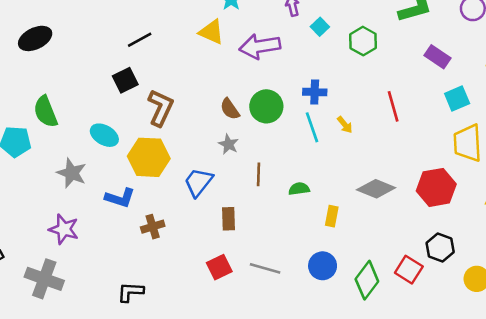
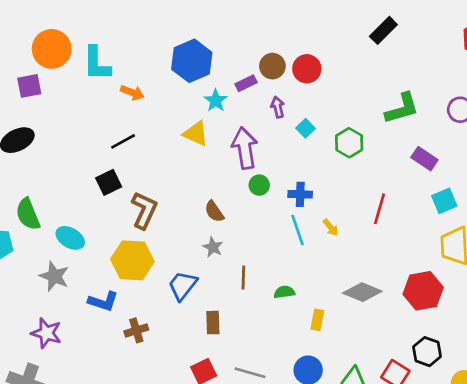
purple arrow: (260, 46) -> (245, 148), turned 90
green circle: (266, 106) -> (259, 185), moved, size x0.6
red line: (393, 106) -> (379, 209), turned 32
cyan ellipse: (104, 135) -> (70, 238), moved

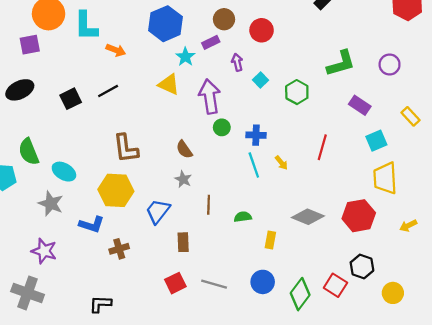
brown circle: (272, 66) -> (224, 19), moved
black square: (109, 182) -> (71, 99), moved
brown L-shape: (144, 210) -> (126, 148), turned 148

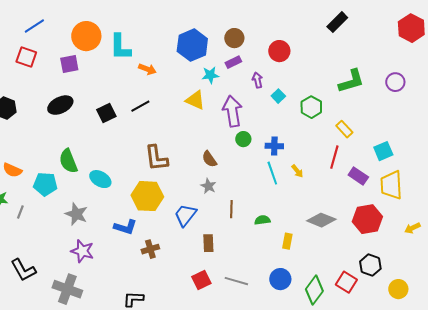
brown circle: (224, 19) -> (234, 38), moved
cyan star: (185, 57) -> (210, 75), turned 30
purple rectangle: (360, 105) -> (358, 176), moved
yellow rectangle: (411, 116) -> (344, 129), moved
gray star: (51, 204) -> (76, 214), moved

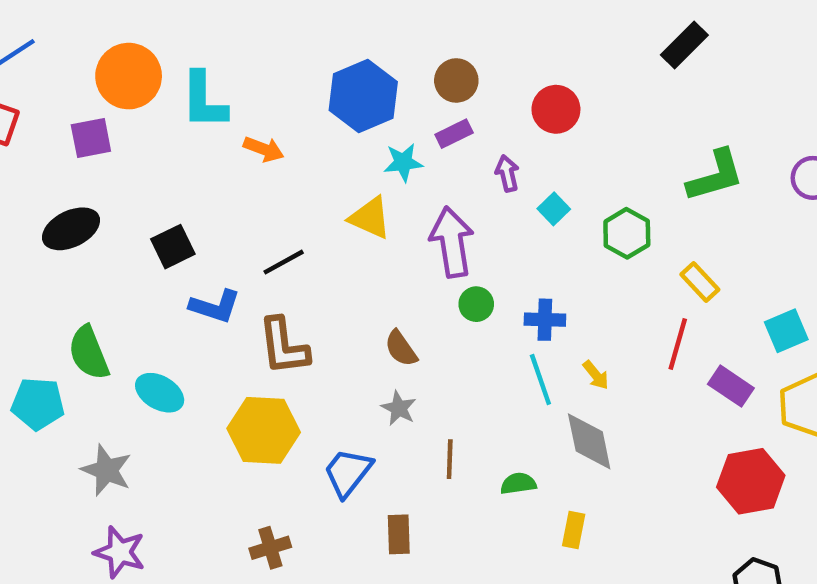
black line: (140, 106) -> (284, 262), moved
gray diamond: (321, 220) -> (589, 441), moved, turned 56
blue L-shape: (125, 227) -> (215, 306), moved

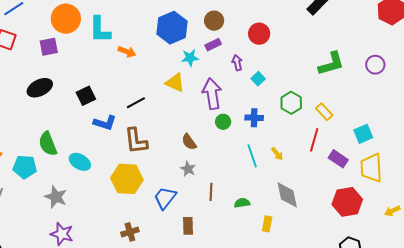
green hexagon: (627, 233) -> (291, 103), moved
blue cross: (545, 320) -> (254, 118), moved
gray diamond: (589, 441) -> (287, 195), moved

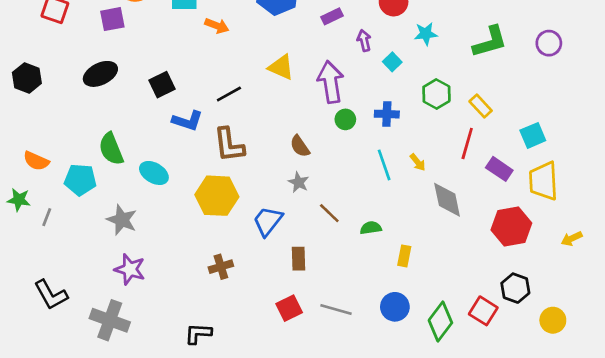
cyan star: (190, 58) -> (426, 34), moved
brown line: (211, 192) -> (329, 213), turned -48
gray diamond: (287, 195) -> (447, 200), moved

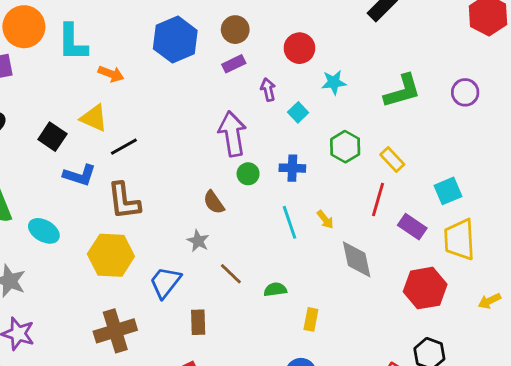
yellow triangle: (281, 67) -> (94, 118), moved
black square: (162, 85) -> (52, 137), turned -30
brown semicircle: (300, 146) -> (214, 202), moved
brown cross: (221, 267) -> (115, 331), size x1.6

